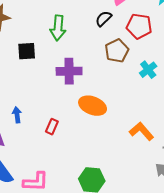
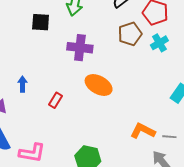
cyan cross: (148, 70) -> (159, 43), moved
orange L-shape: (141, 131) -> (143, 131), moved, turned -30

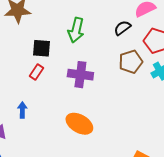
orange ellipse: (99, 85) -> (79, 124), moved
red rectangle: (56, 100) -> (37, 72), moved

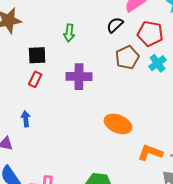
green arrow: (76, 30) -> (69, 33), size x0.7
orange ellipse: (79, 124) -> (118, 124), moved

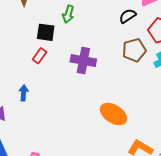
green arrow: (69, 33) -> (68, 14), moved

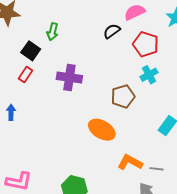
black square: (46, 32) -> (31, 51), turned 30
brown pentagon: (134, 50) -> (123, 96), moved

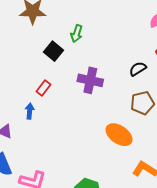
black semicircle: (112, 31) -> (138, 69), moved
red rectangle: (25, 74) -> (43, 88), moved

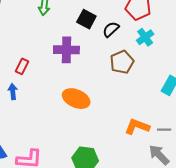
black square: (54, 51) -> (86, 19), moved
orange ellipse: (119, 135) -> (76, 99), moved

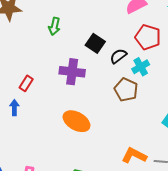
cyan cross: (145, 37) -> (141, 67), moved
brown pentagon: (122, 62) -> (126, 90), turned -30

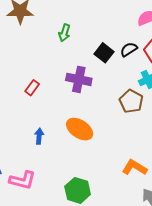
black semicircle: (118, 56) -> (129, 49), moved
blue arrow: (14, 108) -> (39, 136), moved

